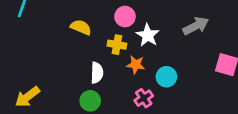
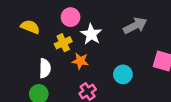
yellow cross: (117, 45) -> (63, 43), turned -35
cyan circle: (166, 77) -> (123, 74), moved

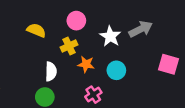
white star: (91, 34) -> (110, 36), moved
cyan circle: (123, 74) -> (116, 70), moved

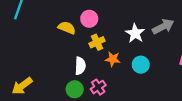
pink circle: (76, 21) -> (89, 19), moved
pink cross: (93, 95) -> (98, 87), moved

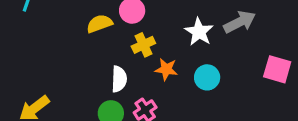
yellow semicircle: (67, 28) -> (99, 24), turned -42

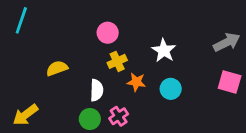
gray arrow: (240, 22) -> (227, 42), moved
yellow semicircle: (99, 24) -> (57, 68), moved

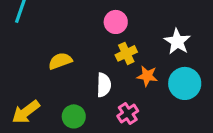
cyan circle: (171, 89) -> (185, 83), size x1.4
green circle: (90, 119) -> (74, 116), moved

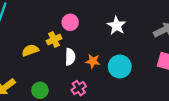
white star: (177, 41) -> (116, 26), moved
yellow cross: (126, 53) -> (54, 40), moved
white semicircle: (104, 85) -> (70, 57), moved

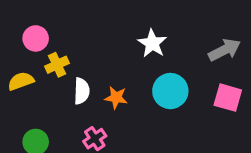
pink circle: (70, 22) -> (36, 38), moved
cyan circle: (120, 67) -> (170, 91), moved

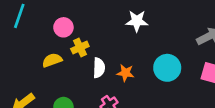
white star: (152, 43) -> (137, 21), moved, turned -30

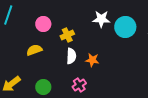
yellow cross: (80, 48) -> (67, 35), moved
cyan circle: (167, 68) -> (125, 27), moved

